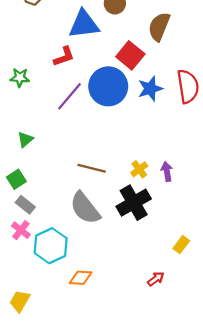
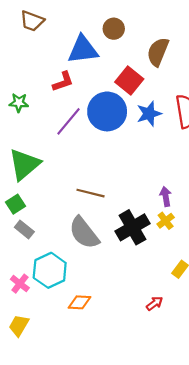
green triangle: (25, 139) -> (24, 164), size x2.0
yellow cross: (139, 169) -> (166, 221), moved
pink cross: (21, 230) -> (20, 284), moved

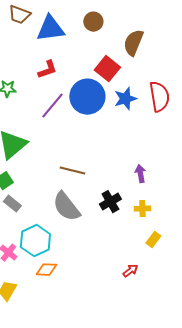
blue triangle: (83, 50) -> (50, 29), moved
yellow cross: (166, 221) -> (142, 209), moved, turned 35
black cross: (132, 227) -> (110, 202), size x0.7
orange diamond: (80, 302) -> (46, 270), moved

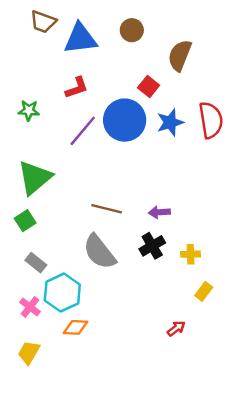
red square: (107, 69) -> (149, 87), size x0.7
purple arrow: (140, 174) -> (159, 212), moved, turned -84
gray rectangle: (12, 204) -> (36, 263), moved

